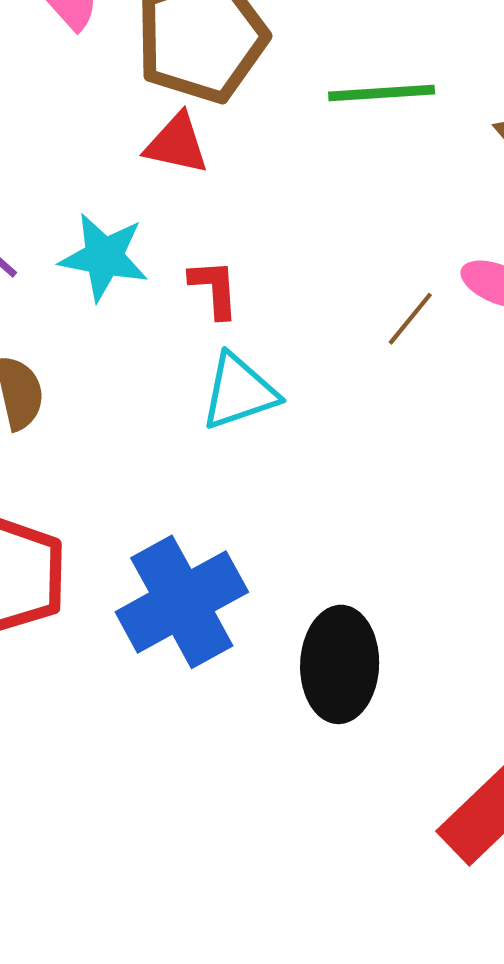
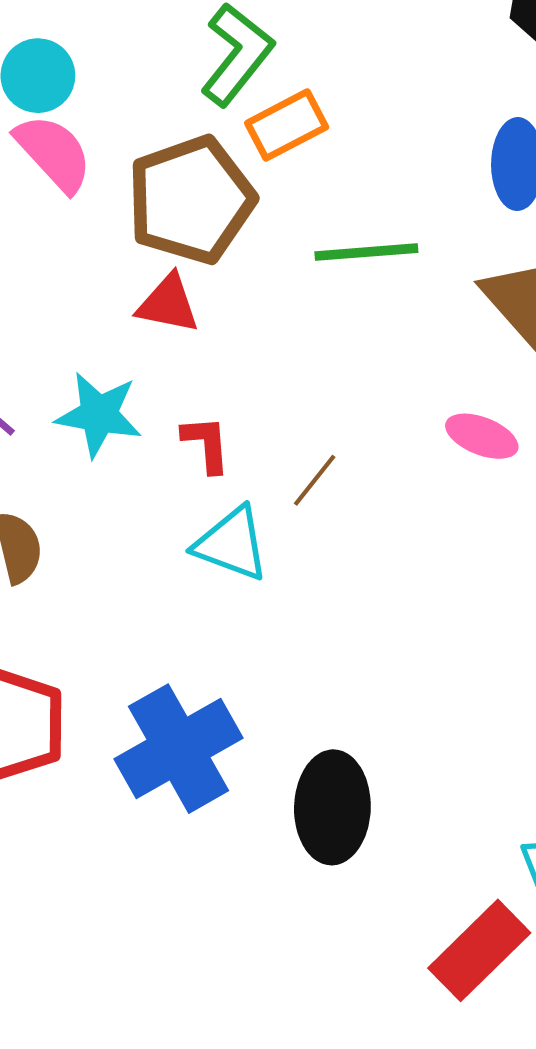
brown line: (410, 319) -> (315, 480), moved
cyan triangle: (239, 392) -> (232, 544), turned 40

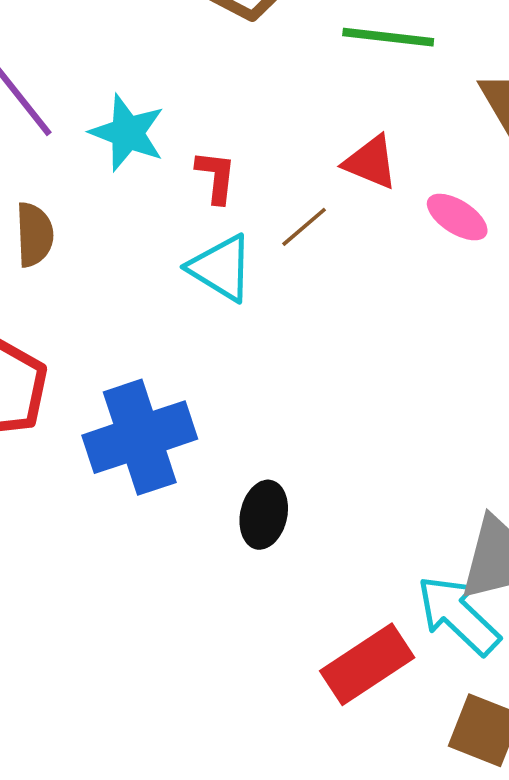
red triangle: (168, 304) -> (371, 162), moved
black ellipse: (332, 807) -> (264, 515), size x0.7

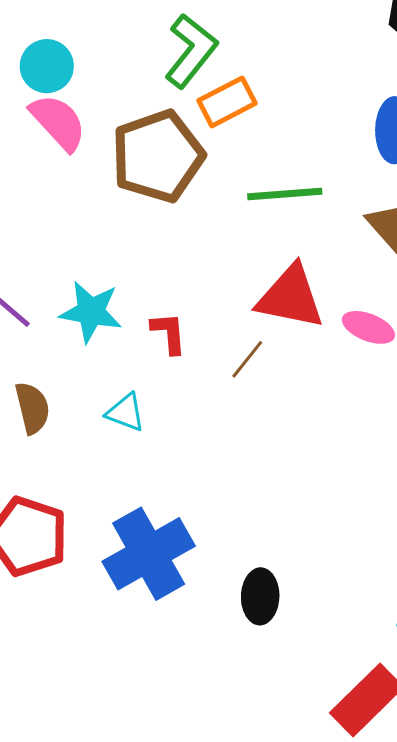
red triangle: (371, 162) -> (290, 297), size x1.5
cyan triangle: (221, 268) -> (125, 412), moved, size x0.7

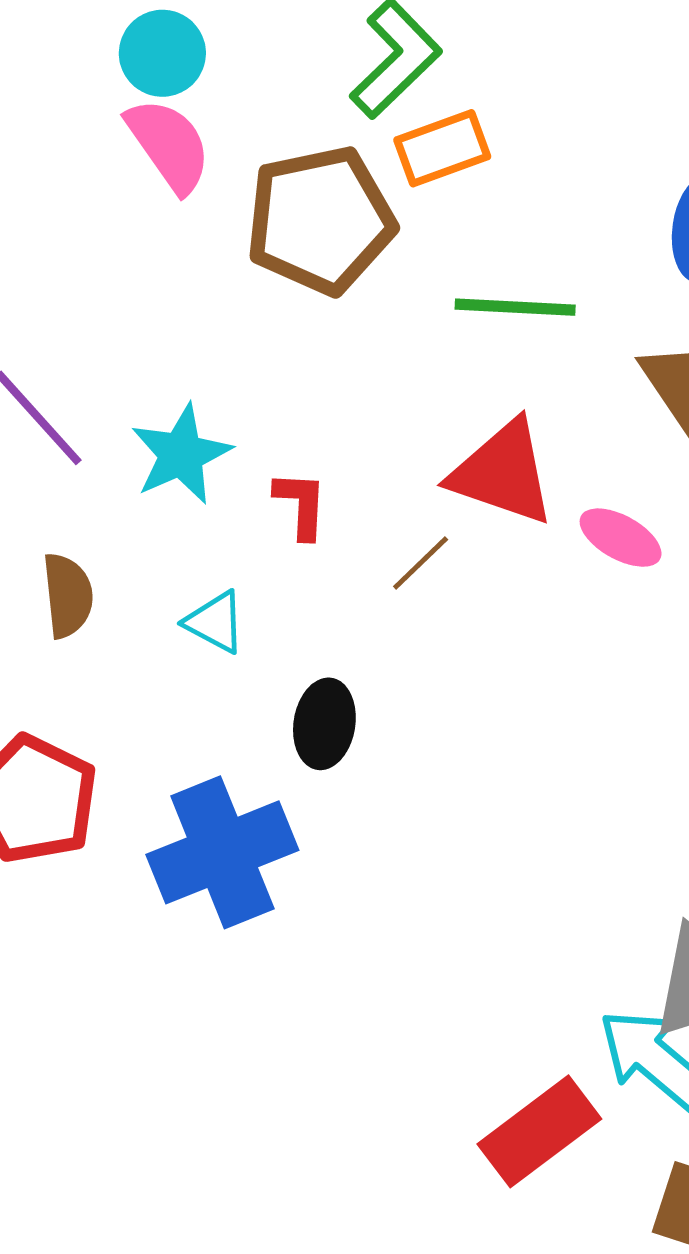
cyan star: (91, 312) -> (181, 454), turned 30
black ellipse: (260, 596) -> (324, 724), moved

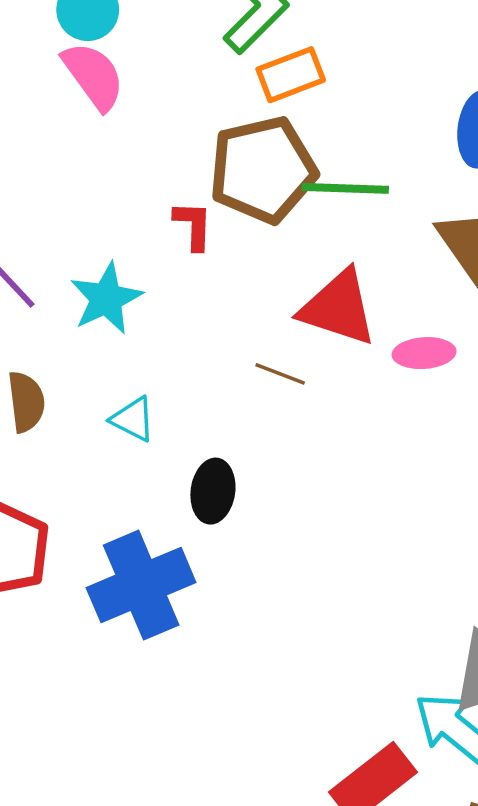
brown pentagon: (320, 220) -> (263, 170), moved
red L-shape: (301, 505) -> (193, 225), moved
pink ellipse: (621, 538) -> (424, 353), turned -32
brown line: (421, 563) -> (280, 374), turned 66

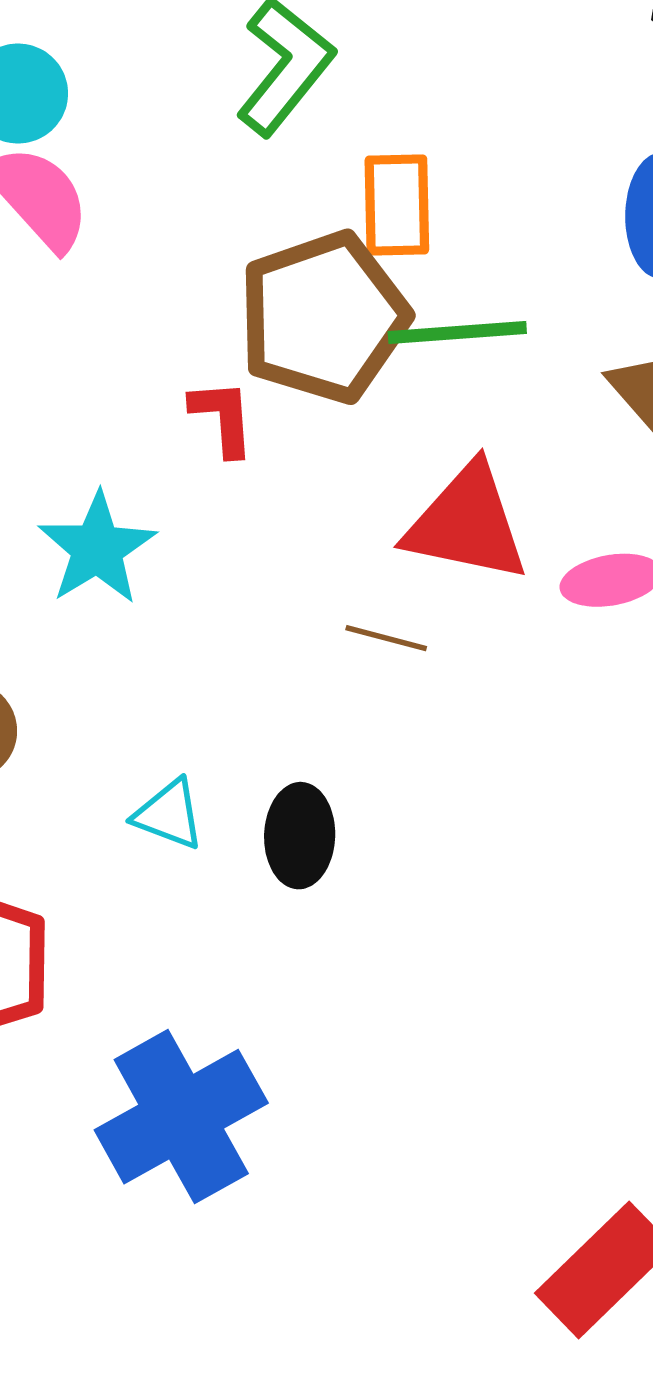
orange rectangle: (291, 75) -> (397, 205), moved, turned -64
cyan triangle: (133, 419) -> (169, 814), moved
blue cross: (141, 585) -> (181, 1117), moved

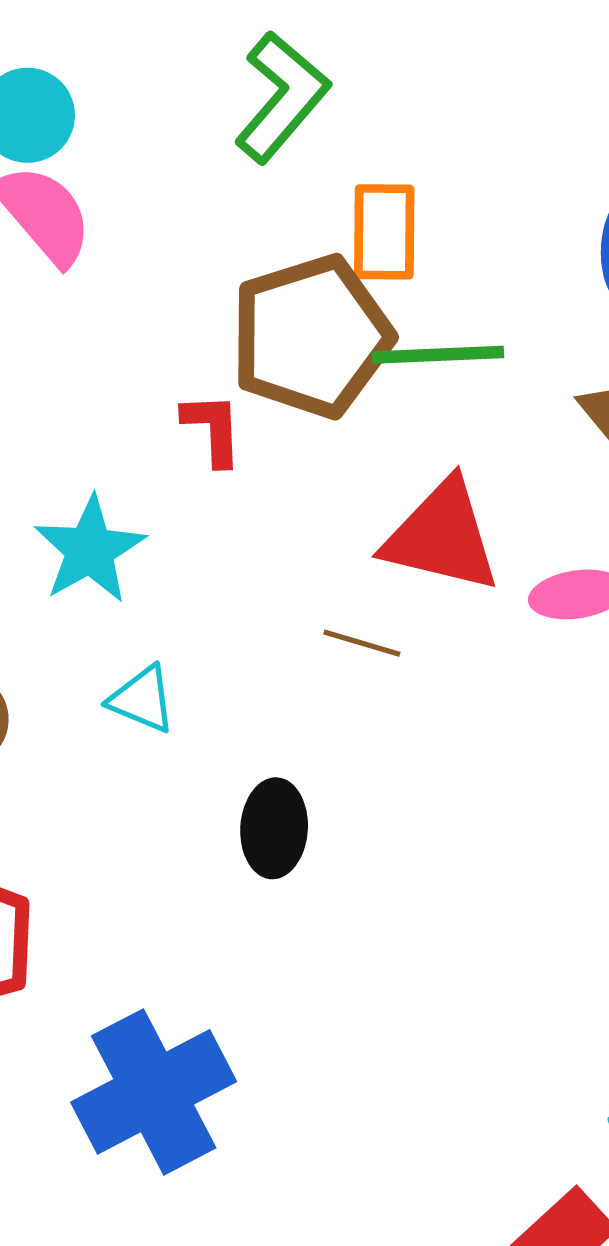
cyan triangle: (169, 814) -> (142, 699), moved

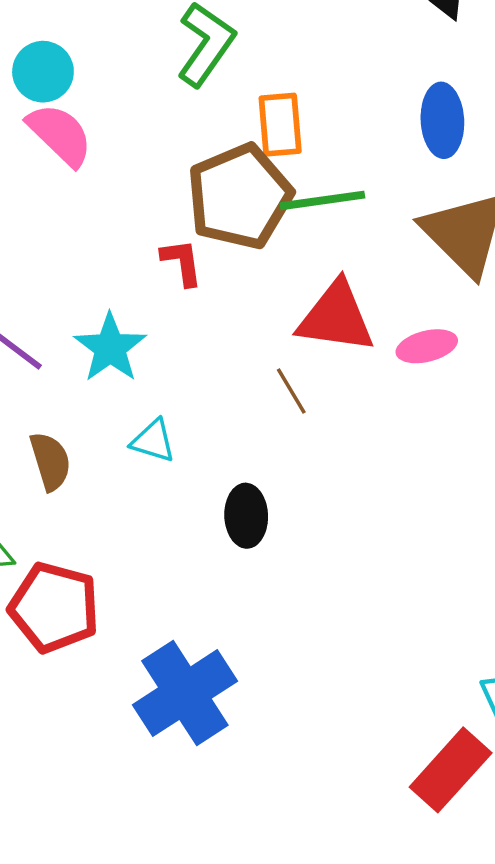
brown line: (362, 643) -> (291, 391), turned 48

